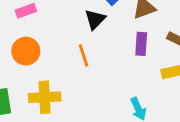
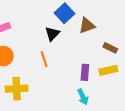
purple rectangle: (141, 44) -> (85, 72), moved

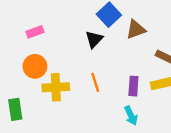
orange line: (44, 59) -> (95, 82), moved
yellow cross: (17, 89) -> (56, 87), moved

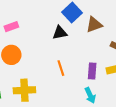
black triangle: (94, 39) -> (60, 33), turned 35
yellow cross: (56, 87) -> (24, 90), moved

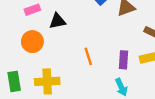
black triangle: (60, 33) -> (57, 21), moved

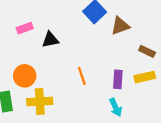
orange circle: (32, 42) -> (25, 76), moved

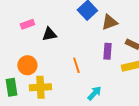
purple rectangle: (118, 79) -> (107, 51), moved
cyan arrow: (116, 107) -> (94, 93), moved, turned -112

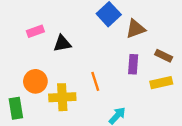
yellow cross: (40, 87) -> (62, 97), moved

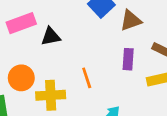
pink rectangle: (35, 31) -> (21, 23), size x1.5

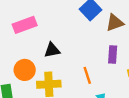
black triangle: (51, 36) -> (52, 50), moved
orange line: (87, 78) -> (87, 75), moved

